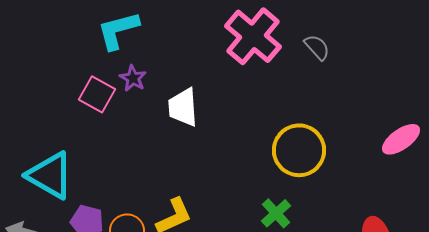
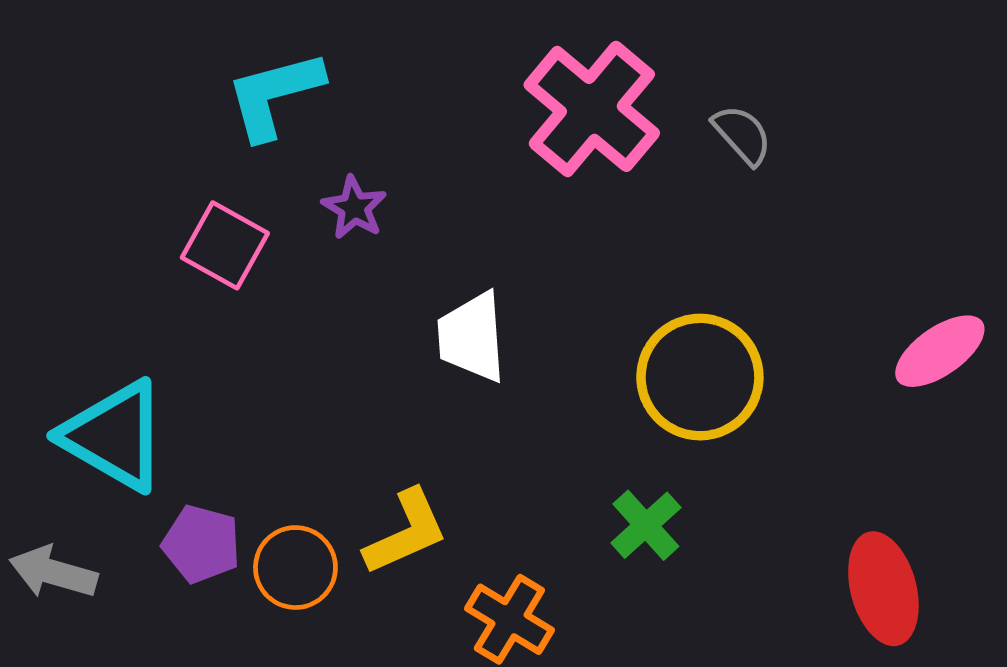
purple star: (133, 78) -> (354, 208), moved
white trapezoid: (183, 107) -> (472, 337), moved

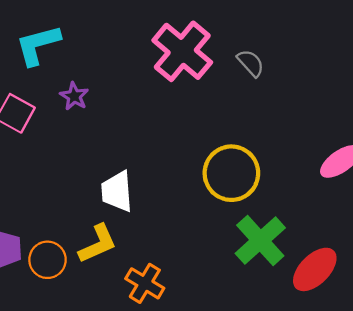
white trapezoid: (472, 337) -> (117, 191), moved
green cross: (646, 525) -> (260, 241), moved, size x1.6
red ellipse: (883, 589) -> (315, 269), turned 60

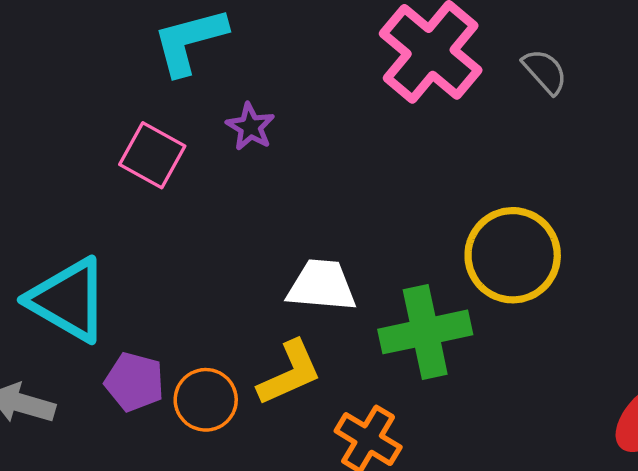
white trapezoid: (117, 191) -> (322, 286), turned 99
green cross: (260, 241) -> (425, 332), moved, turned 30

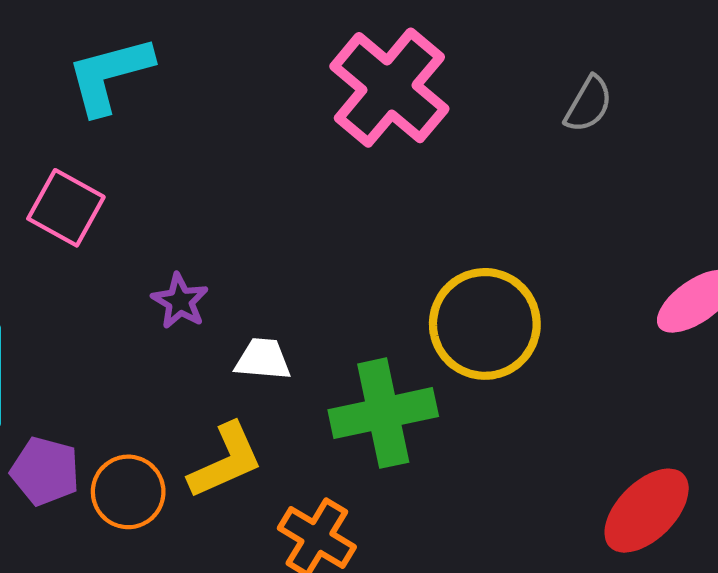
gray semicircle: (545, 71) -> (588, 104), moved, turned 72
purple star: (250, 127) -> (180, 301), moved
white trapezoid: (322, 286) -> (263, 359), size x0.7

